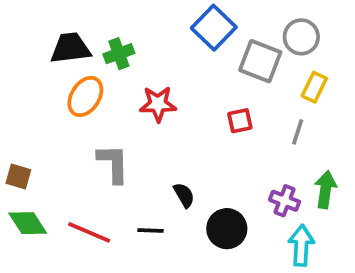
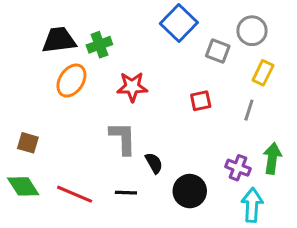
gray square: (260, 61) -> (218, 51), size x0.7
gray L-shape: (113, 163) -> (123, 138), moved
brown square: (18, 177) -> (28, 143), moved

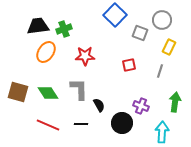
brown square: (28, 143) -> (18, 92), size x1.5
purple cross: (238, 168) -> (141, 106), moved
green diamond: (23, 186) -> (48, 93), moved

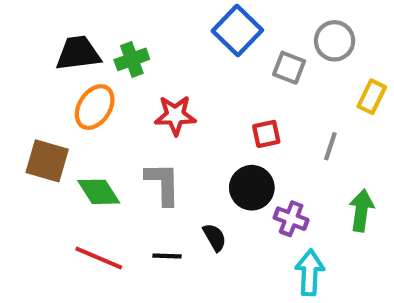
yellow rectangle: (169, 47) -> (372, 97), moved
brown square: (18, 92) -> (47, 161), moved
black semicircle: (99, 105) -> (215, 237), moved
black circle: (122, 123) -> (252, 188), moved
cyan arrow: (162, 132) -> (310, 272), moved

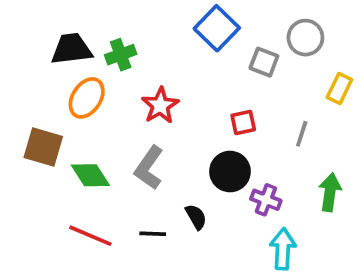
red star: (175, 115) -> (160, 105), turned -30
gray L-shape: (163, 184) -> (149, 168), turned -144

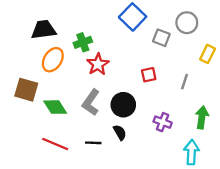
green cross: (121, 55) -> (83, 42), moved
black circle: (230, 172) -> (123, 105), moved
cyan arrow: (283, 249) -> (191, 152), moved

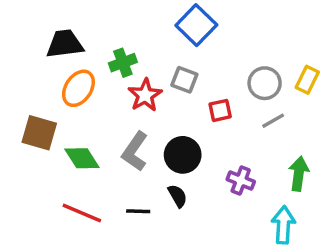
gray circle: (187, 23) -> (265, 83), moved
gray square: (161, 38) -> (184, 80), moved
gray line: (185, 82) -> (273, 121), turned 42

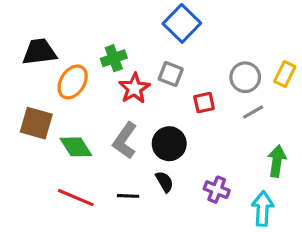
black trapezoid: (65, 44) -> (39, 52), moved
purple cross: (241, 180) -> (217, 190), moved

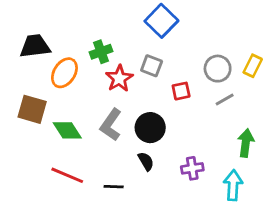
purple cross: (217, 190) -> (192, 168), turned -30
black line: (128, 196) -> (114, 187), moved

